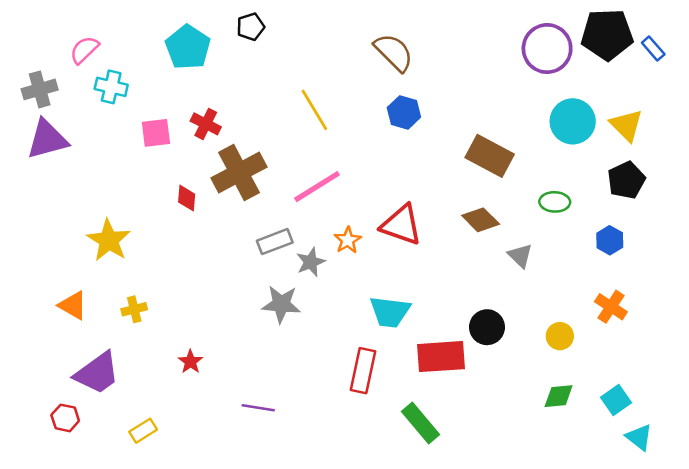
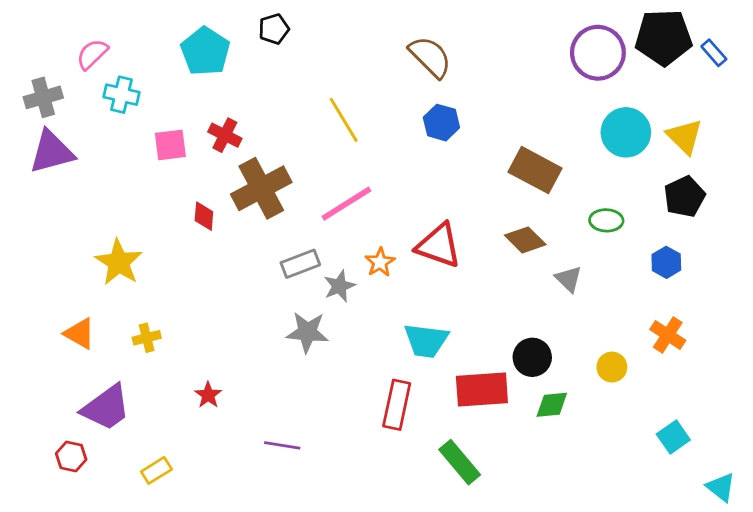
green diamond: (559, 396) -> (552, 405), moved
cyan triangle: (639, 437) -> (721, 487), moved

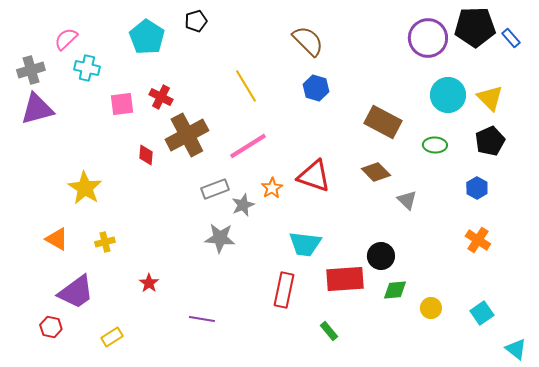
green ellipse: (606, 220) -> (435, 145), moved
yellow circle: (612, 367) -> (431, 308), moved
green rectangle: (460, 462) -> (329, 331), size x0.6

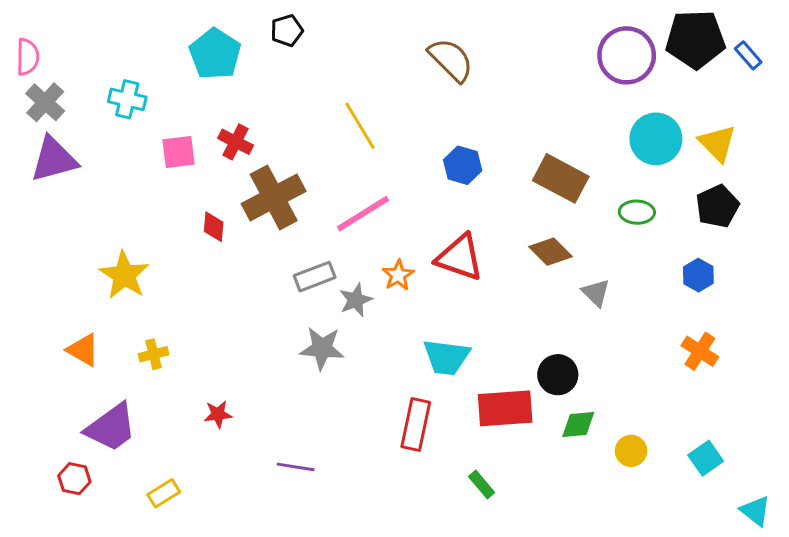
pink semicircle: (66, 39) -> (28, 57), moved, turned 135
gray cross: (31, 70) -> (45, 102), turned -32
blue hexagon: (316, 88) -> (463, 165), moved
red star: (149, 283) -> (218, 414), turned 30

